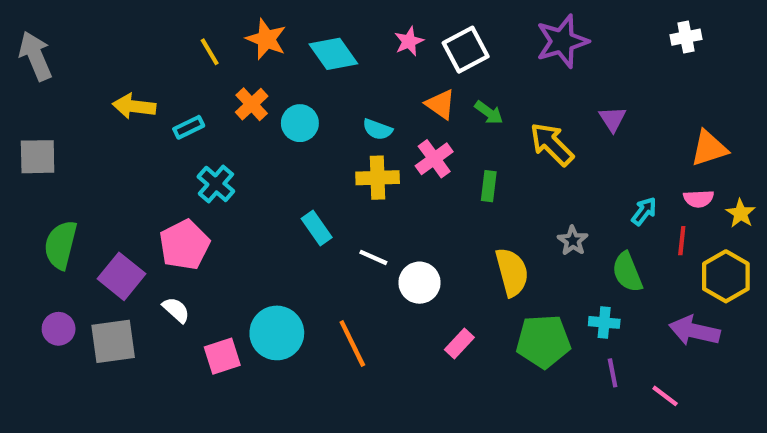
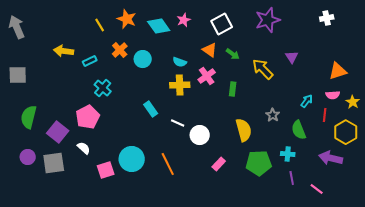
pink star: (409, 41) -> (184, 20), moved

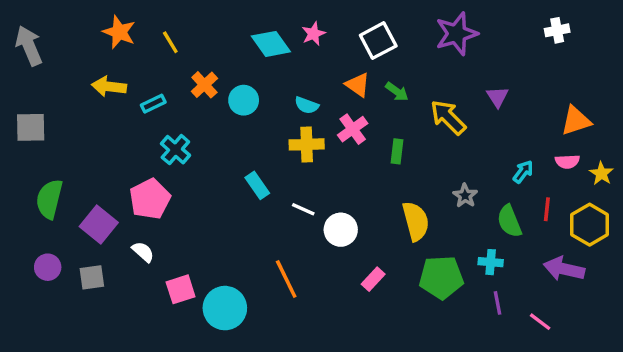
orange star: (127, 19) -> (119, 32), moved
red line: (325, 115) -> (547, 209), moved
cyan circle: (132, 159) -> (225, 308), moved
gray square: (54, 163) -> (92, 277), size x0.7

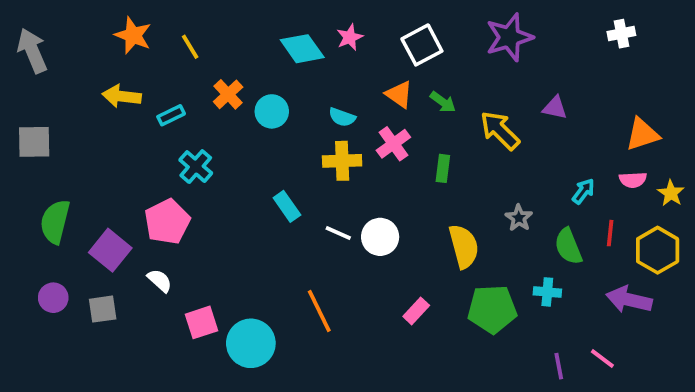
purple triangle: (497, 97) -> (555, 108), turned -45
white circle: (341, 230) -> (380, 237), moved
purple line: (497, 303) -> (559, 366), moved

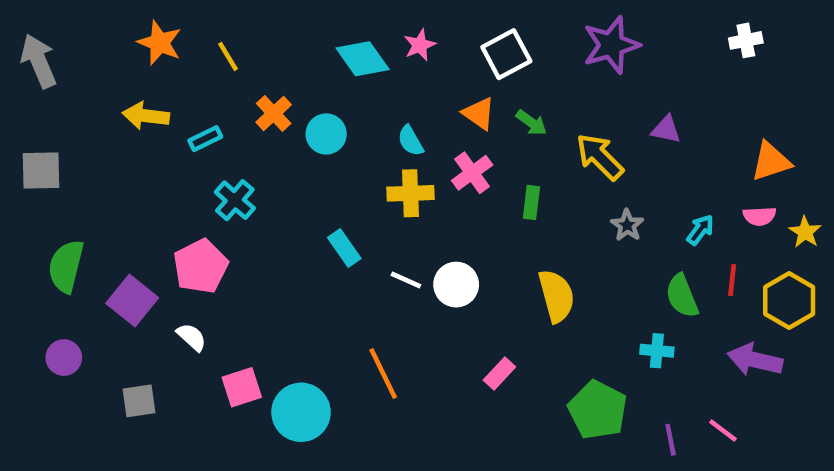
cyan semicircle: (342, 117) -> (410, 141), turned 40
gray star: (519, 218) -> (627, 225), moved
gray square: (103, 309) -> (139, 401), moved
green pentagon: (492, 309) -> (598, 410), moved, turned 30

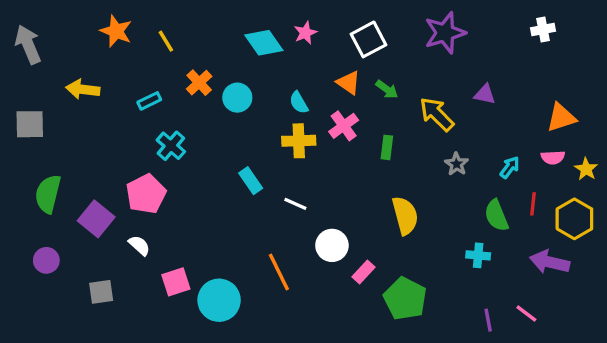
yellow arrow: (146, 116) -> (83, 89), moved
white circle: (456, 285) -> (332, 245), moved
green pentagon: (598, 410) -> (405, 299), moved

